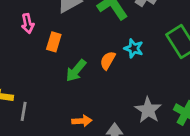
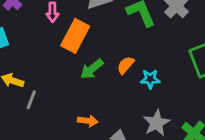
orange rectangle: (54, 42) -> (75, 36), size x1.6
cyan star: (134, 48) -> (150, 79), moved, turned -30

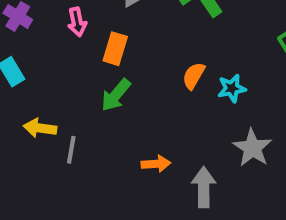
orange rectangle: (75, 36) -> (115, 49), size x0.7
green arrow: (92, 69) -> (116, 95), moved

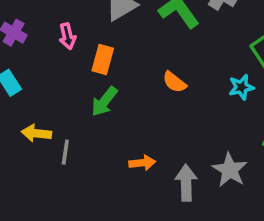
orange semicircle: (194, 76) -> (174, 82), turned -80
cyan star: (232, 88) -> (241, 87), moved
gray star: (252, 148) -> (230, 170), moved

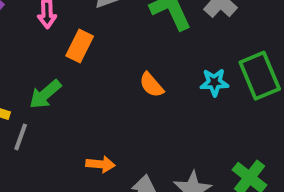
cyan star: (241, 87) -> (214, 82), moved
green arrow: (104, 101) -> (45, 94), moved

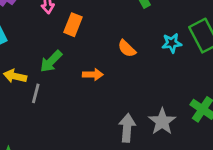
orange arrow: (101, 164) -> (93, 75), moved

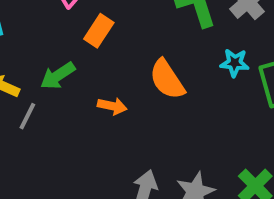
cyan star: (172, 43) -> (235, 63), moved
orange semicircle: (127, 48) -> (167, 79), size x1.5

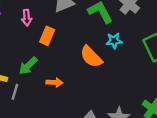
cyan star: (235, 63) -> (114, 41), moved
orange arrow: (112, 106) -> (54, 82), moved

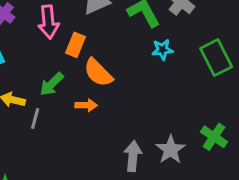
pink arrow: (27, 18) -> (48, 22), size x1.5
orange semicircle: (91, 57) -> (98, 73), moved

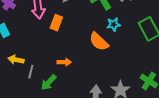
orange semicircle: (98, 73) -> (99, 42), moved
green arrow: (52, 84) -> (49, 82), moved

